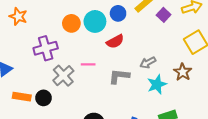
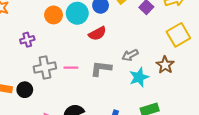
purple cross: (46, 48) -> (27, 40), size x0.6
pink line: (88, 64) -> (71, 68), moved
gray cross: (63, 76) -> (45, 67), turned 30

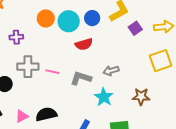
brown star: (165, 65) -> (141, 97), moved, turned 30
cyan star: (139, 77) -> (104, 97), moved, turned -30

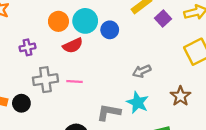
blue circle: (92, 18) -> (110, 30), moved
red semicircle: (84, 44) -> (73, 46), moved
gray L-shape: (81, 78) -> (109, 112), moved
brown star: (141, 97) -> (180, 96), turned -30

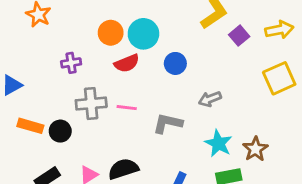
blue circle: (110, 30) -> (175, 63), moved
brown star: (180, 96) -> (255, 149), moved
cyan star: (138, 103) -> (218, 143), moved
gray L-shape: (109, 112) -> (168, 123), moved

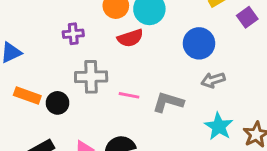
blue circle: (175, 63) -> (199, 43), moved, size x1.4
pink line: (127, 108) -> (129, 95), moved

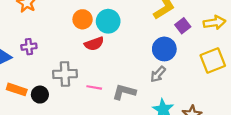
purple cross: (73, 34) -> (29, 47), moved
blue circle: (199, 43) -> (164, 49), moved
gray arrow: (213, 80) -> (158, 74), turned -30

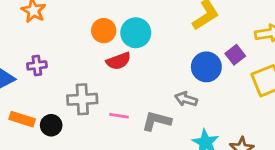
purple square: (183, 26) -> (235, 55), moved
gray arrow: (158, 74) -> (186, 99), moved, turned 66

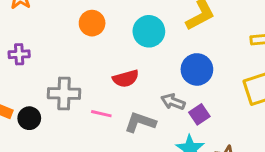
cyan circle: (136, 33) -> (149, 31), moved
purple square: (235, 55) -> (199, 114), moved
red semicircle: (118, 61) -> (126, 79), moved

